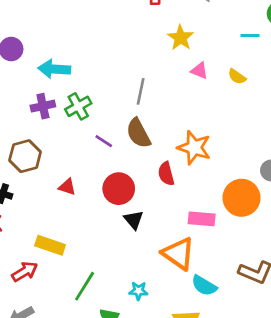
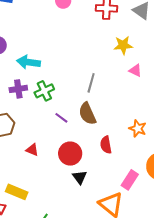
yellow star: (181, 38) -> (123, 45), turned 30
orange star: (194, 148) -> (138, 128), moved, size x0.7
pink rectangle: (202, 219) -> (130, 180), turned -66

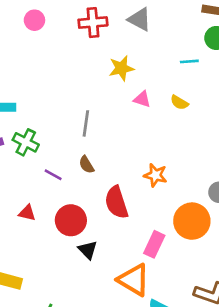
green cross: (44, 91) -> (26, 142), turned -30
brown semicircle: (87, 114) -> (86, 165), size x0.6
red semicircle: (106, 145) -> (116, 202), size x1.4
red triangle: (32, 150) -> (27, 213), moved

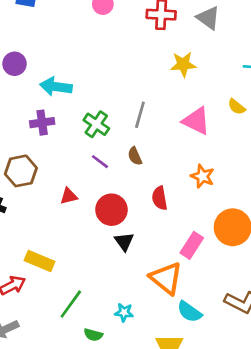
pink triangle: (142, 99) -> (196, 121), moved, size x1.6
green cross: (26, 142) -> (96, 124), moved
red semicircle: (116, 202) -> (160, 198), size x0.7
red triangle: (27, 213) -> (69, 196), turned -36

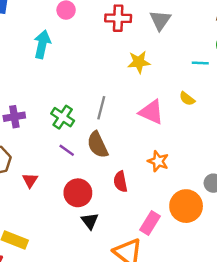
gray triangle: (208, 18) -> (160, 20), turned 30
cyan arrow: (56, 87) -> (42, 44), moved, turned 96
brown semicircle: (135, 156) -> (98, 145), size x1.6
red triangle: (69, 196) -> (30, 180), moved, turned -42

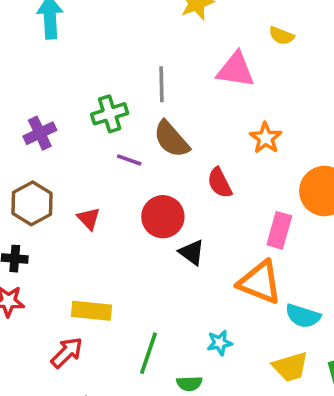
green cross: (63, 117) -> (110, 114), turned -35
orange star: (158, 161) -> (266, 138), turned 30

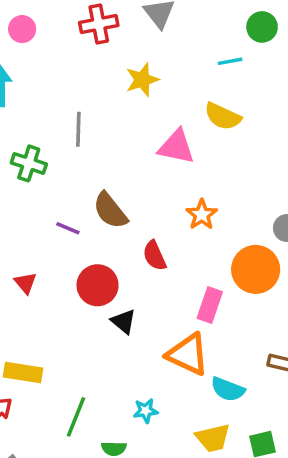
yellow semicircle: (281, 36) -> (223, 116), size x1.5
gray line: (162, 84) -> (78, 129), moved
green cross: (110, 114) -> (29, 163), moved, turned 32

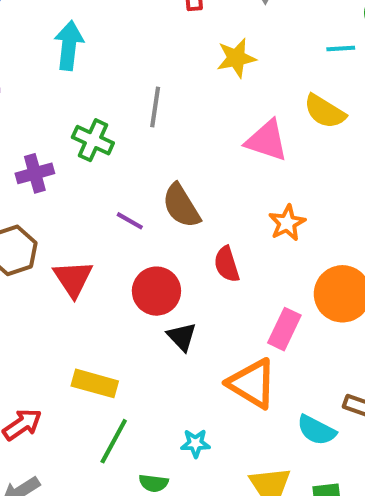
red triangle: (25, 283) -> (73, 279), size x1.5
yellow rectangle: (23, 373) -> (95, 383), moved
cyan semicircle: (228, 389) -> (316, 430), moved

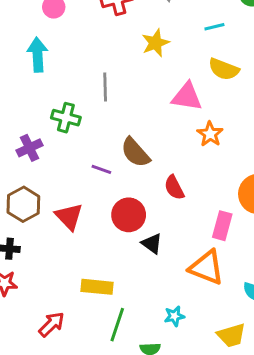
cyan line: (341, 48) -> (214, 27), moved
orange star: (287, 223) -> (210, 134), moved

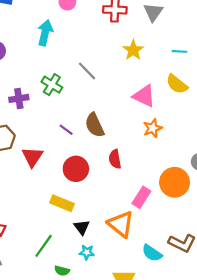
yellow star: (155, 43) -> (133, 50), turned -30
gray line: (105, 87) -> (87, 71), turned -60
black triangle: (152, 244) -> (82, 227), moved
yellow rectangle: (97, 287) -> (62, 203), moved

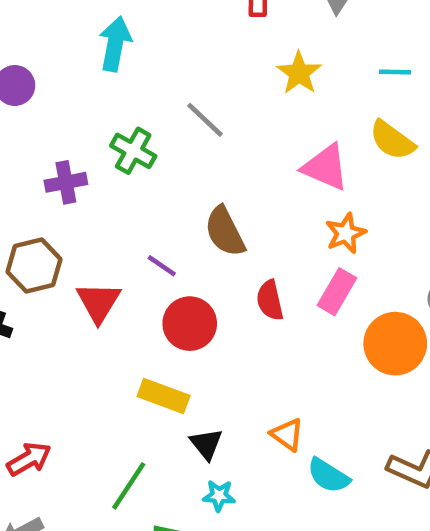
purple line: (66, 130) -> (162, 266), moved
pink rectangle: (141, 197) -> (337, 292), moved
orange triangle: (121, 224) -> (287, 435), size x0.6
cyan semicircle: (152, 253) -> (328, 476), moved

